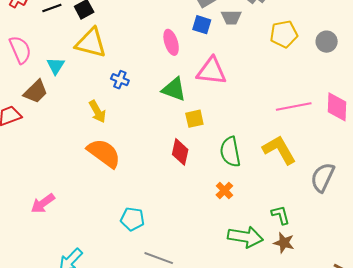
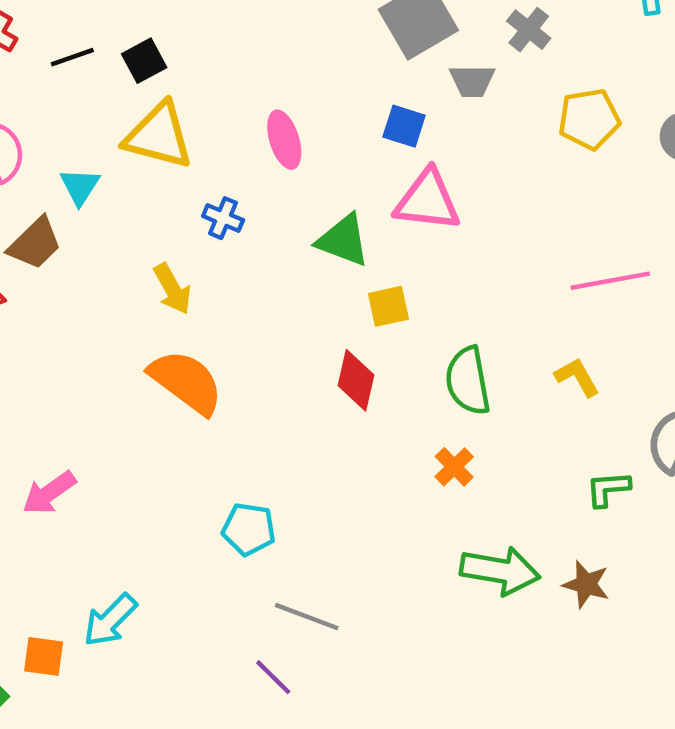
blue square: (202, 25) -> (404, 126), moved
pink ellipse: (171, 42) -> (284, 140), moved
yellow L-shape: (279, 150) -> (577, 377), size x0.6
green L-shape: (281, 215) -> (608, 489), moved, turned -80

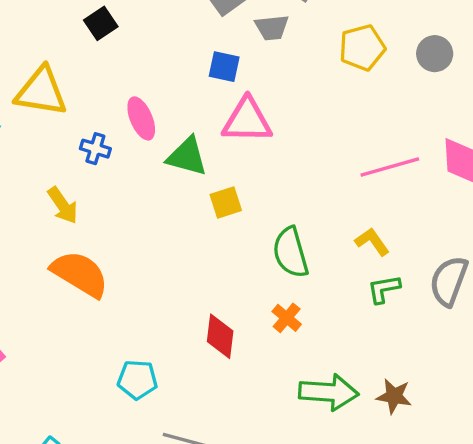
black square: (144, 61) -> (101, 23), moved
pink ellipse: (284, 140) -> (141, 118), moved
red diamond: (356, 380) -> (220, 336), moved
green L-shape: (608, 489) -> (384, 289), moved

